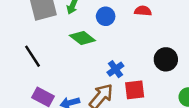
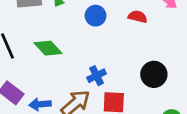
green diamond: (82, 38) -> (48, 48), moved

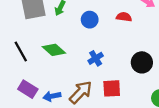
blue cross: (97, 76) -> (96, 58), moved

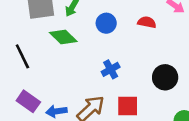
green diamond: (54, 50) -> (63, 37), moved

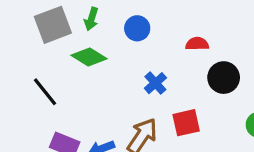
red semicircle: (147, 22) -> (197, 44), moved

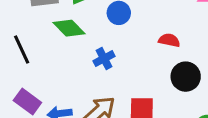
blue cross: (155, 83) -> (104, 59), moved

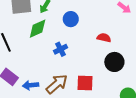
green diamond: (69, 28) -> (38, 29), turned -70

